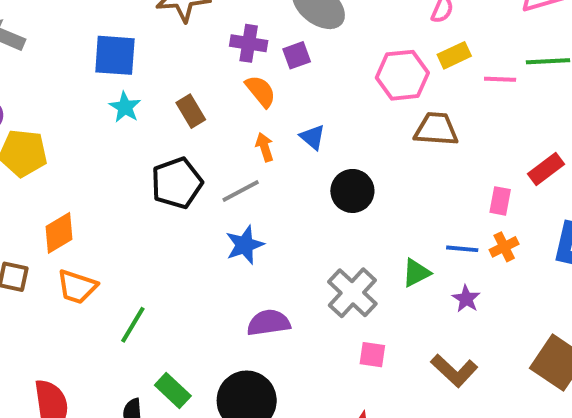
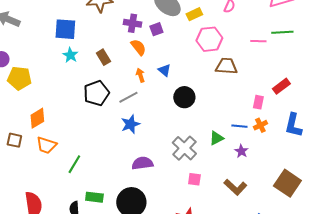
yellow rectangle: (454, 55) -> (194, 14), moved
green rectangle: (173, 391) -> (94, 197), turned -36

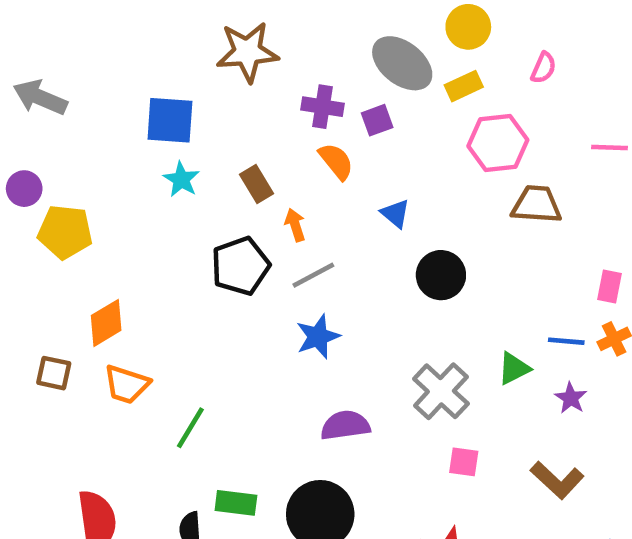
orange arrow: (140, 75) -> (295, 225), moved

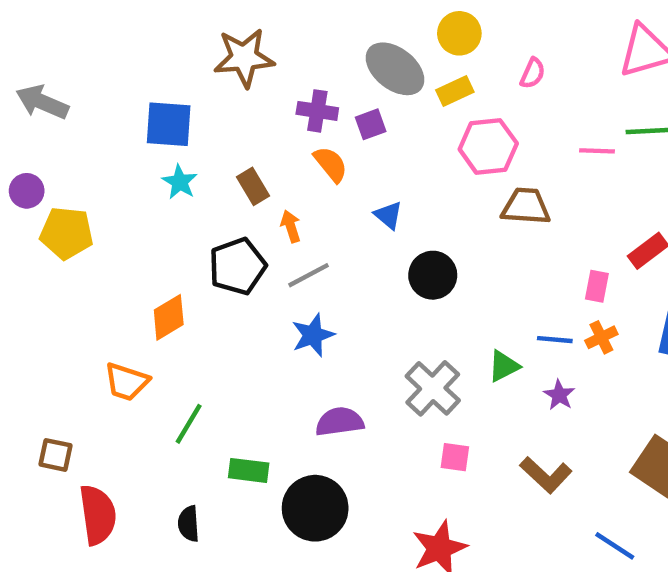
orange diamond: (106, 323) -> (169, 317), moved
brown square: (54, 373) -> (55, 455), moved
green rectangle: (236, 503) -> (249, 470), moved

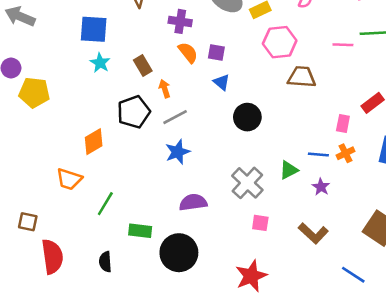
purple square: (371, 124) -> (216, 52), moved, turned 30

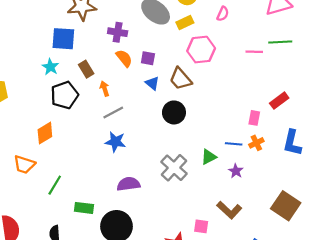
blue square: (94, 29) -> (63, 39), moved
brown trapezoid: (302, 77) -> (180, 79), moved, turned -135
black pentagon: (134, 112) -> (64, 95), moved
blue star: (178, 152) -> (115, 142), turned 30
pink square: (260, 223) -> (201, 226), moved

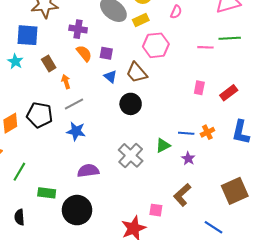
black pentagon: (64, 95) -> (40, 115), moved, turned 30
pink rectangle: (254, 118) -> (199, 88), moved
brown square: (286, 206) -> (235, 191), turned 32
brown L-shape: (229, 210) -> (182, 195), turned 95

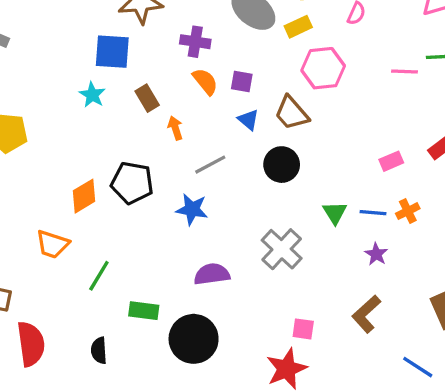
pink rectangle: (199, 88) -> (391, 161), moved, turned 56
gray line: (74, 104) -> (210, 165), moved
green triangle: (163, 145) -> (335, 213), moved, turned -35
pink square: (156, 210) -> (303, 329), moved

